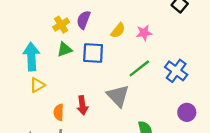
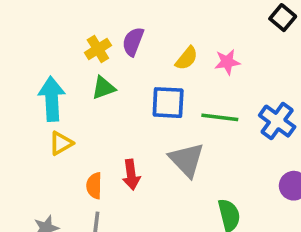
blue square: (93, 53) -> (168, 103), moved
green line: (139, 68) -> (220, 117), turned 45

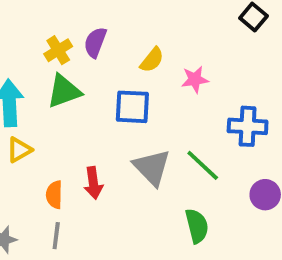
pink star: (227, 62) -> (195, 79), moved
green triangle: (103, 88) -> (64, 91), size x1.4
green line: (220, 117) -> (203, 165), moved, turned 36
blue cross: (277, 121) -> (248, 126), turned -33

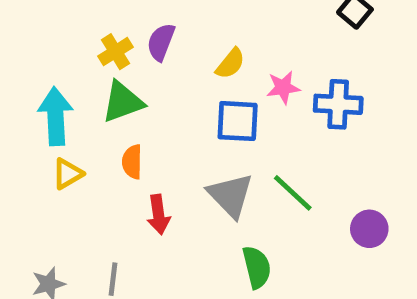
blue square: (132, 107) -> (238, 121), moved
blue cross: (248, 126) -> (338, 104), moved
orange semicircle: (54, 195) -> (132, 162), moved
green semicircle: (197, 226) -> (257, 267), moved

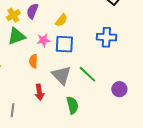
pink star: (283, 88) -> (43, 40), moved
orange semicircle: (132, 162) -> (33, 61), moved
red arrow: (159, 214) -> (39, 92), moved

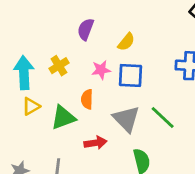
yellow cross: (13, 15) -> (59, 66), moved
green triangle: (16, 36) -> (63, 118), moved
red arrow: (39, 92) -> (95, 143), turned -91

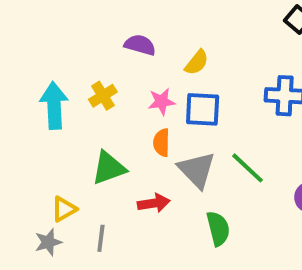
purple semicircle: (86, 29) -> (140, 45), turned 85
orange semicircle: (87, 99) -> (162, 143), moved
yellow triangle: (31, 106) -> (64, 209), moved

